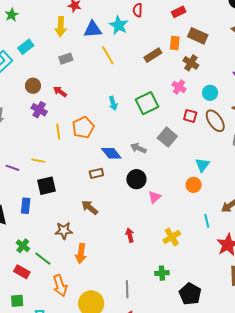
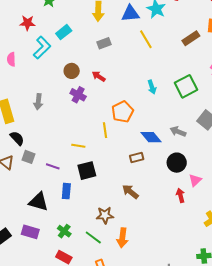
yellow line: (58, 132) -> (105, 130), moved
purple line: (12, 168) -> (53, 166), moved
red arrow: (130, 235) -> (180, 195), moved
green line: (43, 259) -> (93, 237), moved

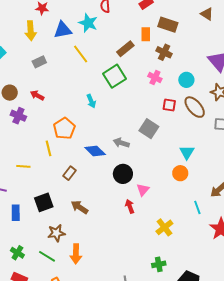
green square: (186, 86) -> (114, 76), moved
brown rectangle: (137, 157) -> (69, 173), moved, turned -32
black square: (87, 171) -> (44, 202), moved

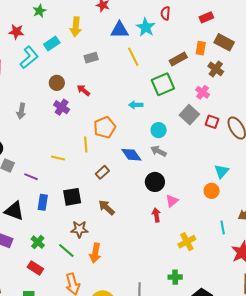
yellow arrow: (31, 31) -> (76, 27), moved
cyan circle: (186, 80) -> (159, 130), moved
cyan arrow: (91, 101) -> (136, 105), turned 104
gray square: (149, 129) -> (189, 115), moved

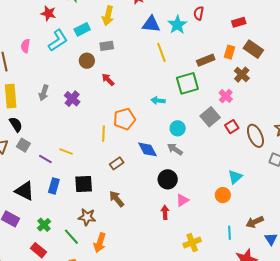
gray rectangle: (91, 58) -> (107, 46), moved
brown circle: (57, 83) -> (87, 61), moved
purple cross: (62, 107) -> (72, 99), moved
red square: (212, 122) -> (232, 127), turned 32
yellow line: (58, 158) -> (66, 151), moved

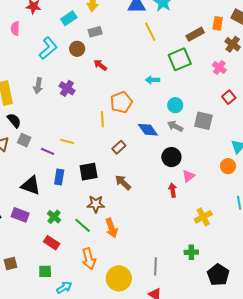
cyan L-shape: (58, 40) -> (48, 48), moved
pink semicircle: (25, 46) -> (15, 28), moved
gray square: (210, 117) -> (203, 121), moved, turned -30
orange arrow: (100, 243) -> (112, 228), turned -30

